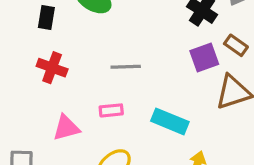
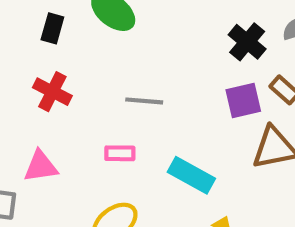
pink triangle: (66, 128) -> (41, 166), moved

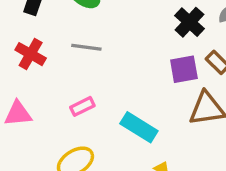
gray line: (144, 101) -> (86, 47), moved
pink rectangle: (120, 153) -> (82, 106), turned -30

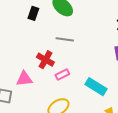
red cross: (31, 54) -> (45, 60), moved

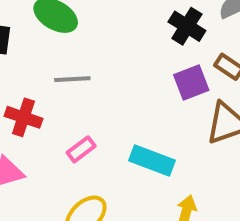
red cross: (45, 60) -> (23, 117), moved

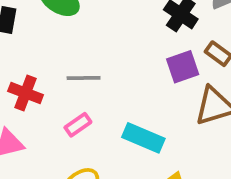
gray line: (72, 79) -> (84, 78), moved

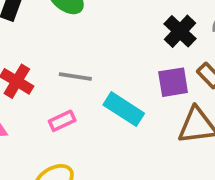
cyan rectangle: (143, 138) -> (124, 109), moved

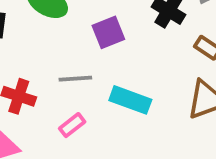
purple square: (173, 82) -> (108, 32), moved

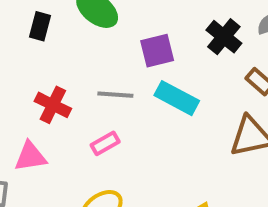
cyan rectangle: (130, 100) -> (177, 98), moved

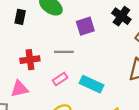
cyan rectangle: (177, 98) -> (91, 84), moved
red cross: (53, 105) -> (30, 60), turned -30

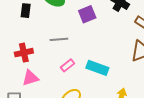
gray line: (64, 52) -> (59, 39), moved
red cross: (30, 60) -> (24, 53), moved

